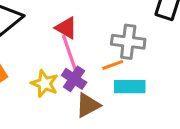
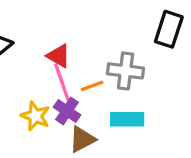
orange line: (113, 65) -> (92, 86), moved

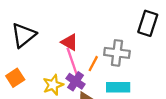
orange line: (92, 86) -> (93, 64), turned -42
yellow star: (35, 116) -> (53, 85), turned 30

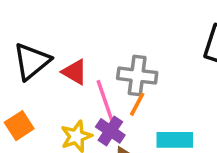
red triangle: (70, 42) -> (75, 72), moved
gray cross: (117, 53) -> (137, 76), moved

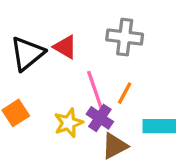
red triangle: (75, 72) -> (65, 47), moved
gray cross: (137, 76) -> (125, 37), moved

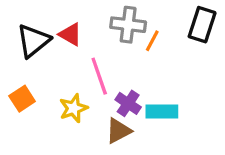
orange line: (125, 93) -> (152, 41), moved
purple cross: (100, 118) -> (128, 103), moved

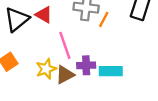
purple cross: (128, 103) -> (86, 65), turned -36
brown triangle: (118, 131) -> (65, 75), moved

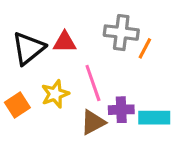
red triangle: (44, 15) -> (65, 42), turned -30
yellow star: (46, 69) -> (55, 94), moved

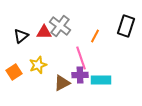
gray cross: (121, 33) -> (60, 26), moved, turned 30
black triangle: (28, 48) -> (21, 36), size x0.7
pink line: (93, 83) -> (81, 58), moved

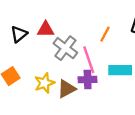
gray cross: (60, 26) -> (65, 48), moved
yellow star: (38, 65) -> (44, 83), moved
cyan rectangle: (101, 80) -> (120, 70), moved

